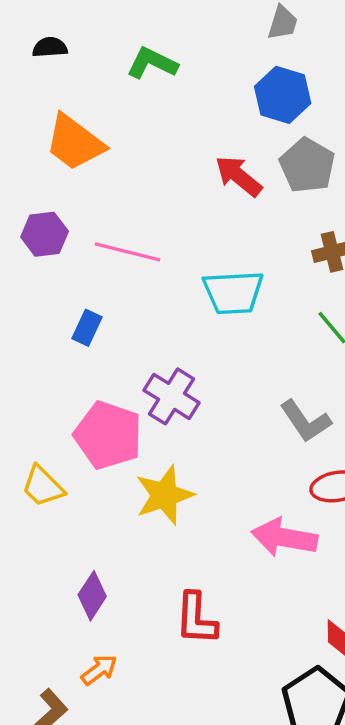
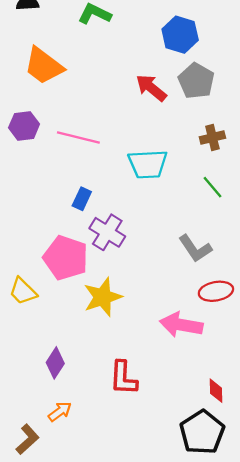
blue rectangle: (87, 328) -> (82, 199), moved

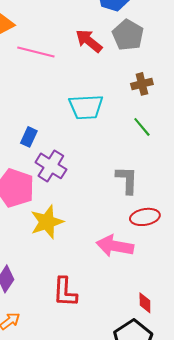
pink line: (78, 138) -> (36, 52), moved
gray L-shape: (195, 248) -> (127, 180), turned -144

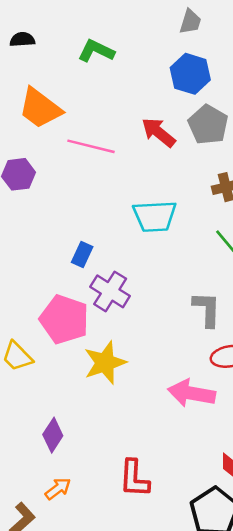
red L-shape: (65, 292) -> (134, 478), moved

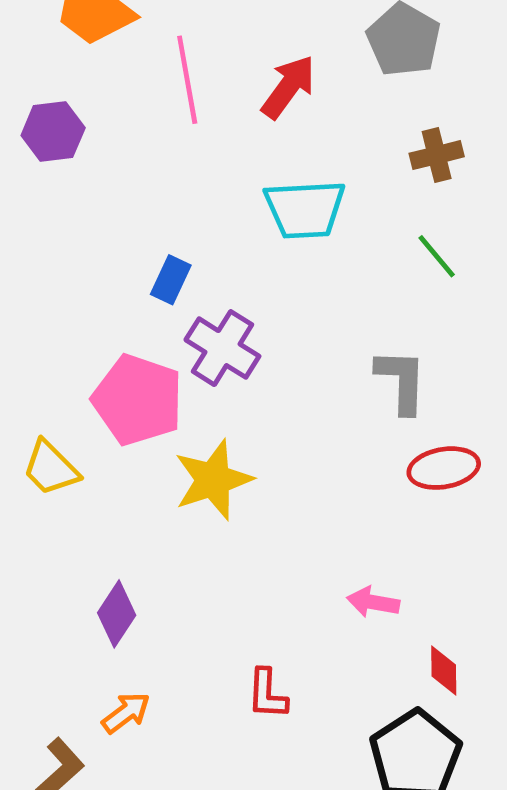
red arrow: (158, 132) -> (288, 87), moved, turned 87
pink line: (91, 146) -> (187, 80), turned 66
pink arrow: (192, 393) -> (373, 602), moved, size x0.6
red L-shape: (134, 478) -> (267, 694), size x0.7

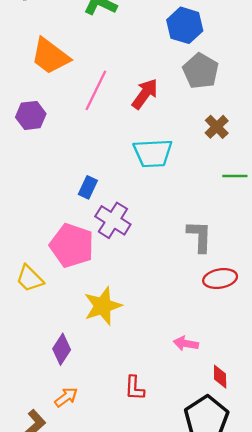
pink line: (187, 80) -> (96, 90), turned 36
brown cross: (437, 155) -> (217, 127), turned -30
green line: (437, 256) -> (235, 176), moved, turned -50
yellow star: (213, 480) -> (103, 306), moved

